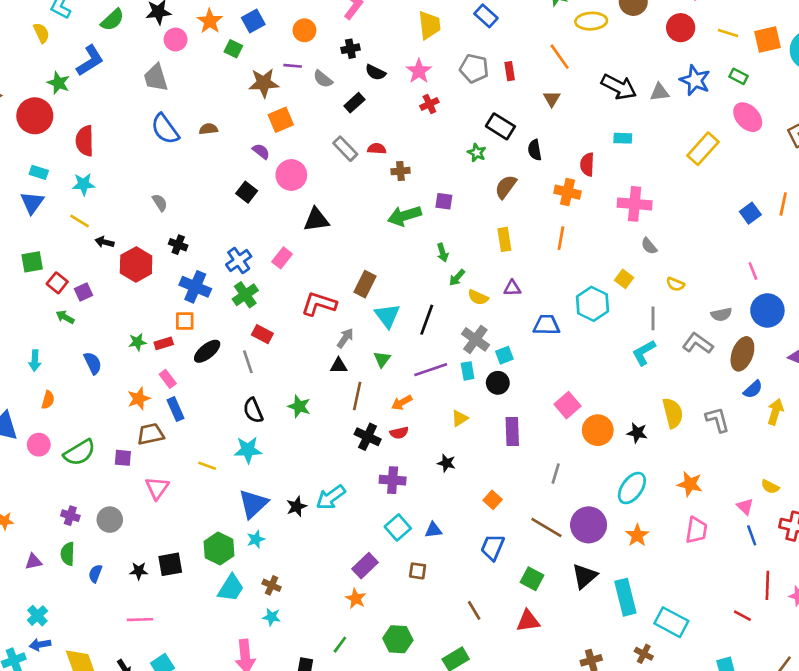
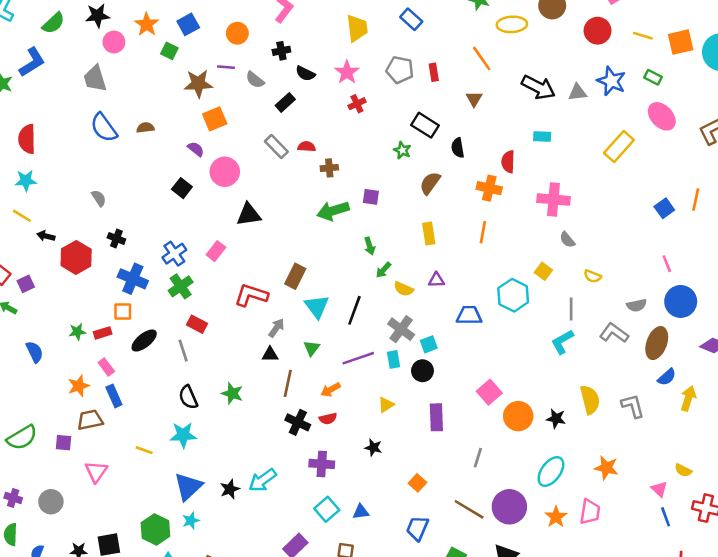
pink trapezoid: (696, 530) -> (590, 512), moved

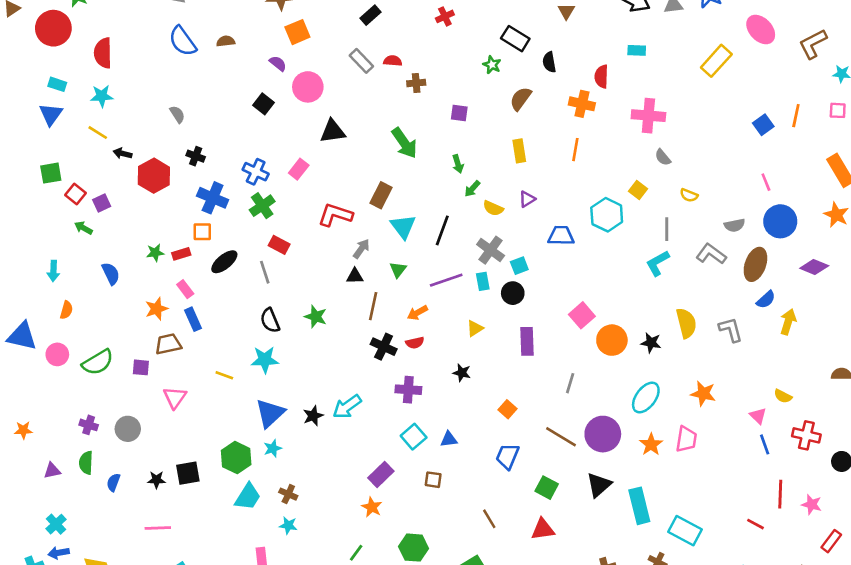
green arrow: (333, 211) -> (404, 143), moved, turned -108
blue cross: (174, 254) -> (256, 172), turned -30
purple triangle: (436, 280) -> (527, 199), turned -30

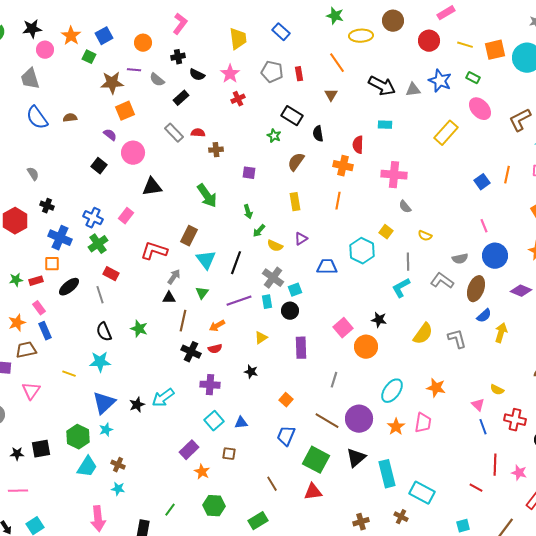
yellow semicircle: (686, 323) -> (423, 334), turned 50
black star: (651, 343) -> (379, 320), moved
green square: (547, 488) -> (316, 460), size x1.5
orange star: (372, 507) -> (202, 472), moved

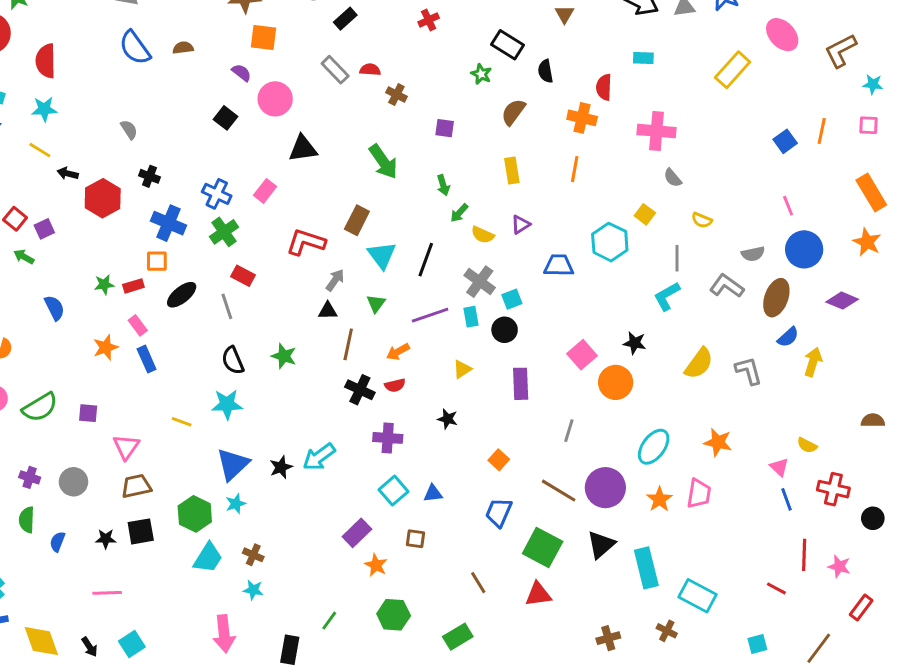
orange square: (125, 111) -> (263, 38), turned 30
brown cross: (216, 150) -> (396, 95), turned 32
brown trapezoid: (26, 350) -> (136, 486), moved

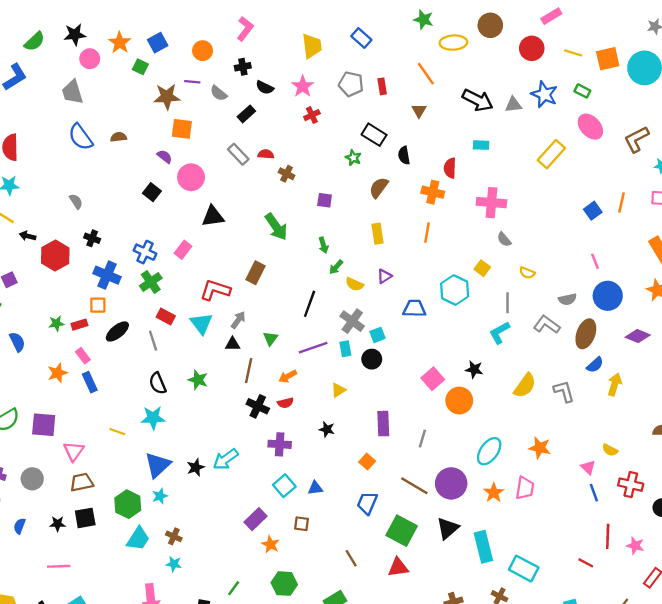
cyan triangle: (382, 255) -> (201, 323), moved
purple rectangle: (521, 384) -> (383, 424), moved
purple square: (88, 413) -> (44, 425), size x1.6

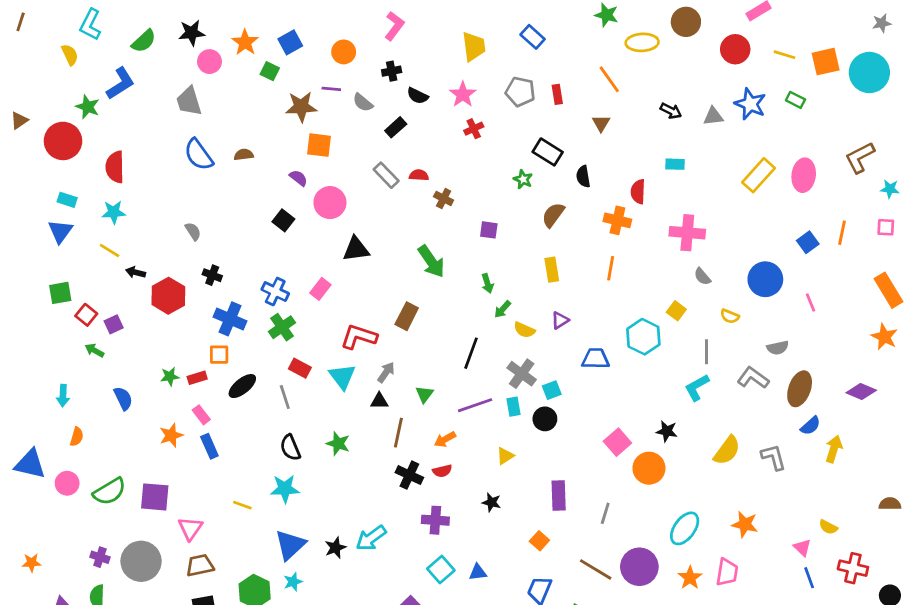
black arrow: (478, 100) -> (671, 111), size x0.6
pink ellipse: (590, 127) -> (804, 175), moved, turned 50
blue circle: (608, 296) -> (765, 279), moved
gray circle: (32, 479) -> (141, 561), size x1.5

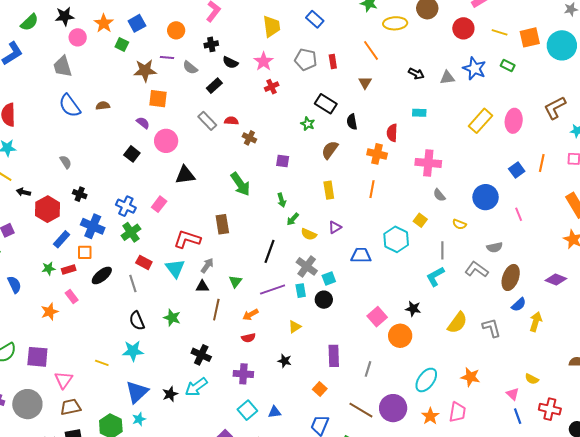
brown rectangle: (407, 316) -> (222, 224), turned -36
blue rectangle: (209, 446) -> (62, 239), moved, turned 66
black cross: (409, 475) -> (201, 355), moved

